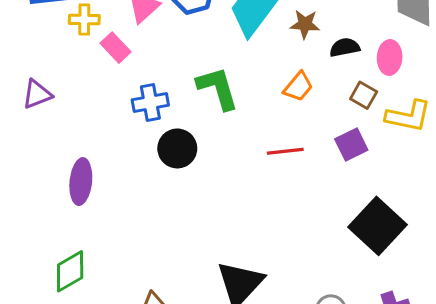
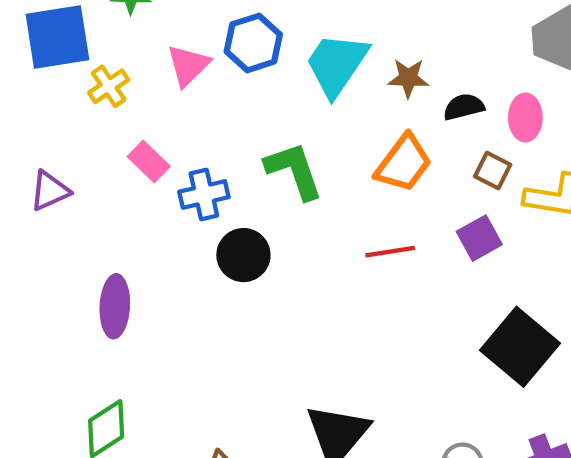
yellow cross: (84, 19) -> (109, 86), turned -32
pink rectangle: (116, 48) -> (149, 162), moved
orange trapezoid: (298, 87) -> (404, 163), size x1.4

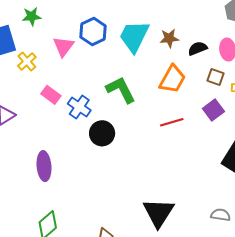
blue cross: (204, 194) -> (79, 107), turned -35

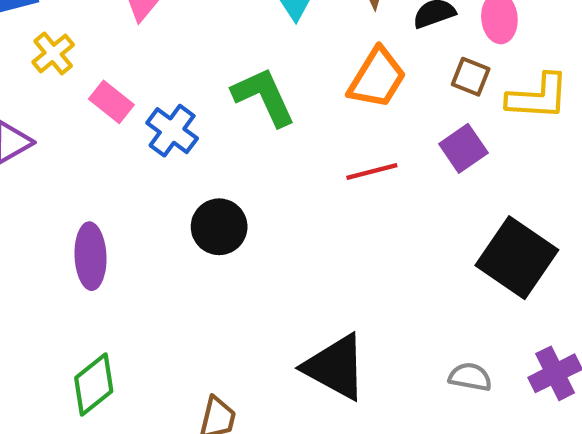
yellow cross: (27, 62) -> (53, 53), moved
black circle: (102, 133) -> (219, 227), moved
black triangle: (158, 213) -> (335, 367), turned -36

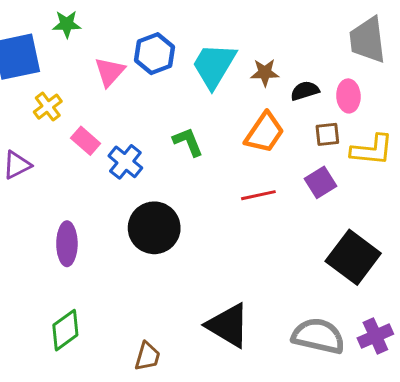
brown square: (471, 77) -> (327, 134), turned -30
green L-shape: (264, 97) -> (188, 142), size x0.7
black circle: (219, 227) -> (154, 228), size x1.4
gray semicircle: (470, 377) -> (318, 336), size x1.8

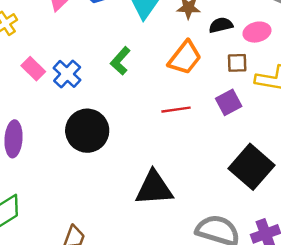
pink ellipse: (348, 96) -> (257, 32), turned 75
pink rectangle: (86, 141) -> (33, 69), moved
green L-shape: (188, 142) -> (120, 61), turned -120
black triangle: (228, 325) -> (154, 188), moved, turned -39

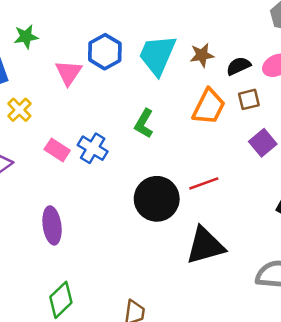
brown square: (237, 63) -> (249, 99), moved
red line: (176, 110) -> (204, 183), moved
black circle: (87, 131) -> (157, 199), moved

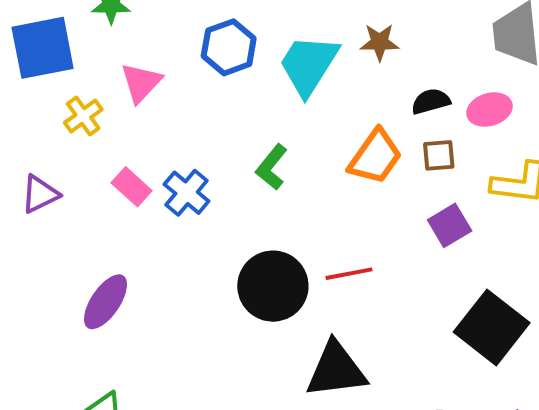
brown star: (202, 55) -> (380, 42), moved
pink triangle: (68, 73) -> (141, 83), moved
purple ellipse: (52, 225) -> (106, 302), turned 33

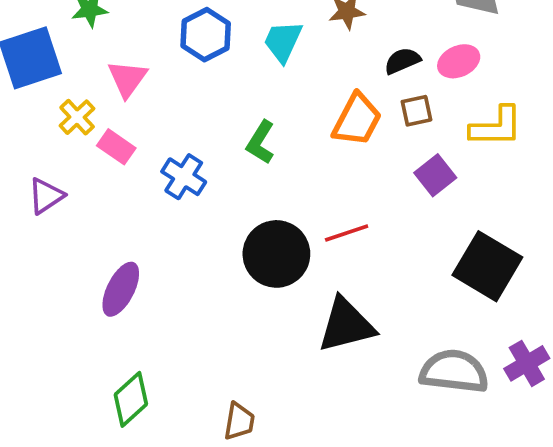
cyan trapezoid: (309, 65) -> (283, 41), size x0.7
pink rectangle: (132, 187) -> (116, 147), moved

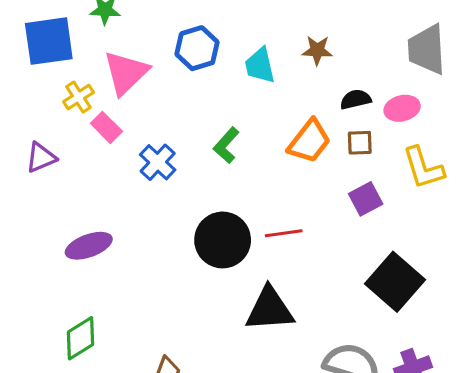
cyan trapezoid: (283, 41) -> (260, 65), turned -48
pink triangle: (127, 79) -> (126, 73), size x1.4
yellow L-shape: (496, 127) -> (423, 168), turned 63
purple ellipse: (121, 289) -> (89, 246), turned 33

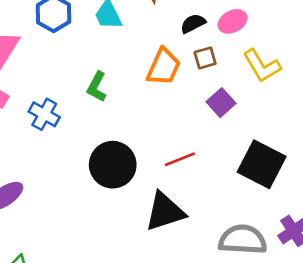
red line: (284, 233) -> (180, 159), moved

